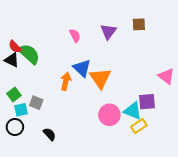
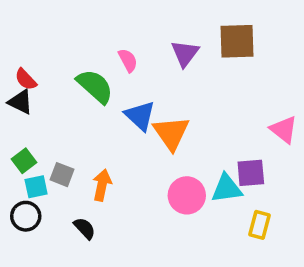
brown square: (139, 24) -> (237, 41), size x1.6
green semicircle: (29, 54) -> (95, 86), moved
orange arrow: (66, 81) -> (102, 185), moved
cyan triangle: (133, 111) -> (227, 188), turned -30
yellow rectangle: (139, 126) -> (260, 225), moved, turned -42

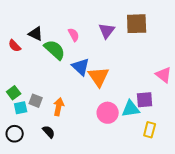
black triangle: (21, 102) -> (36, 34), moved
black circle: (26, 216) -> (15, 134), moved

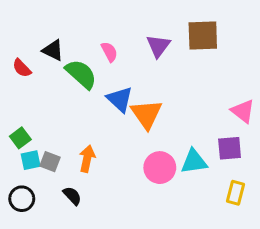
purple square: (145, 100) -> (230, 148), moved
gray square: (36, 101) -> (50, 162), moved
yellow rectangle: (150, 130) -> (236, 193), moved

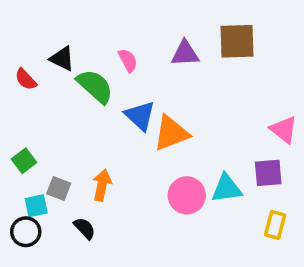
purple triangle: (158, 46) -> (185, 53), turned 50
orange triangle: (146, 114) -> (171, 133), turned 44
cyan square: (31, 160) -> (36, 206), moved

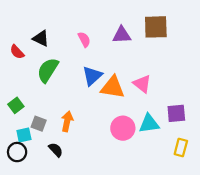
green semicircle: (95, 86) -> (48, 70), moved, turned -100
blue triangle: (140, 116) -> (92, 76), turned 35
pink triangle: (284, 130) -> (142, 84), moved
orange triangle: (171, 133) -> (113, 87), turned 30

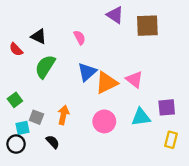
purple triangle: (122, 35) -> (115, 15), moved, turned 36
orange triangle: (113, 87) -> (106, 83), turned -35
pink circle: (123, 128) -> (104, 121), moved

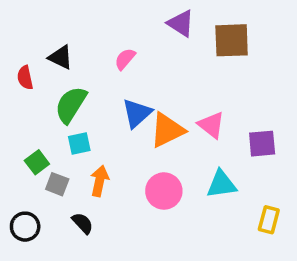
pink semicircle: (80, 38) -> (125, 59), turned -112
red semicircle: (16, 49) -> (25, 78), turned 32
green square: (15, 100) -> (37, 162), moved
purple square: (167, 107) -> (262, 144), moved
cyan square: (23, 128) -> (79, 144), moved

